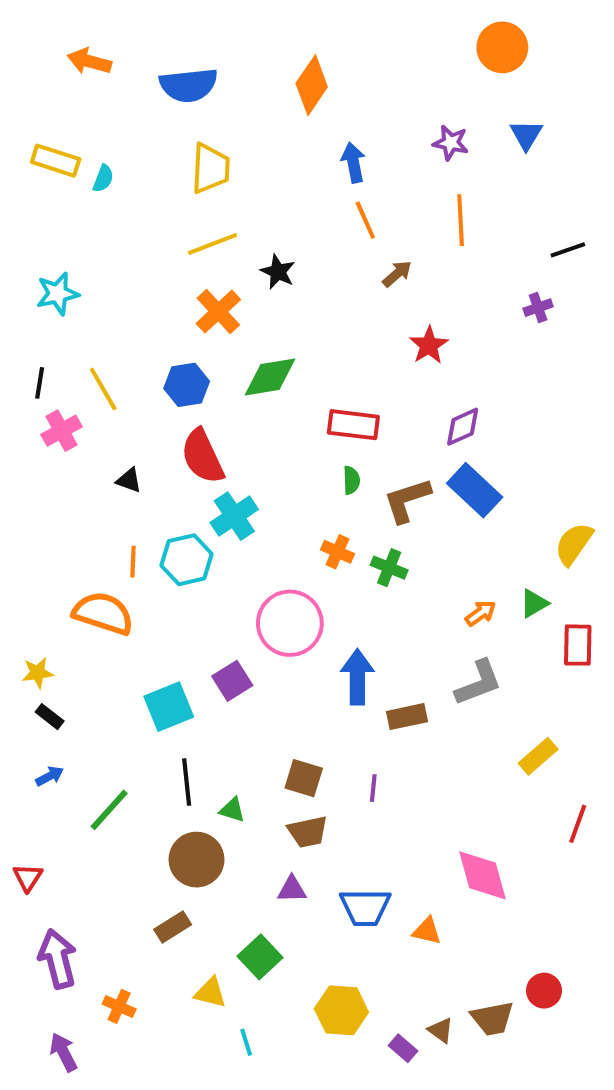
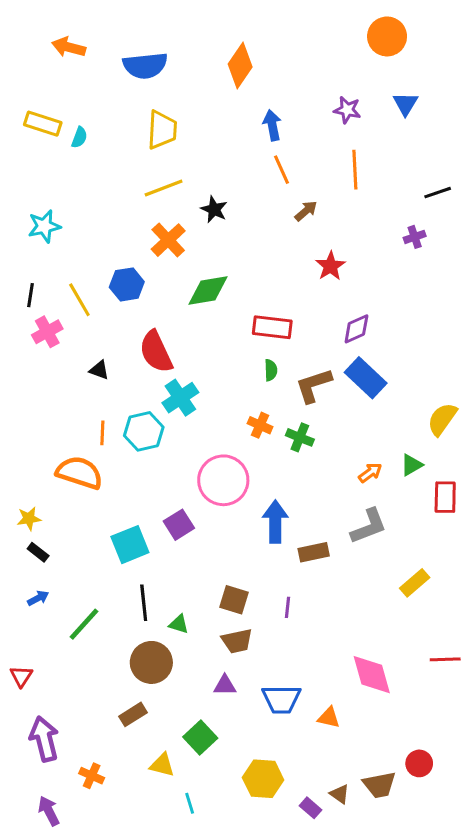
blue hexagon: (187, 385) -> (127, 284), moved
red line: (578, 824) -> (445, 659), moved, turned 68

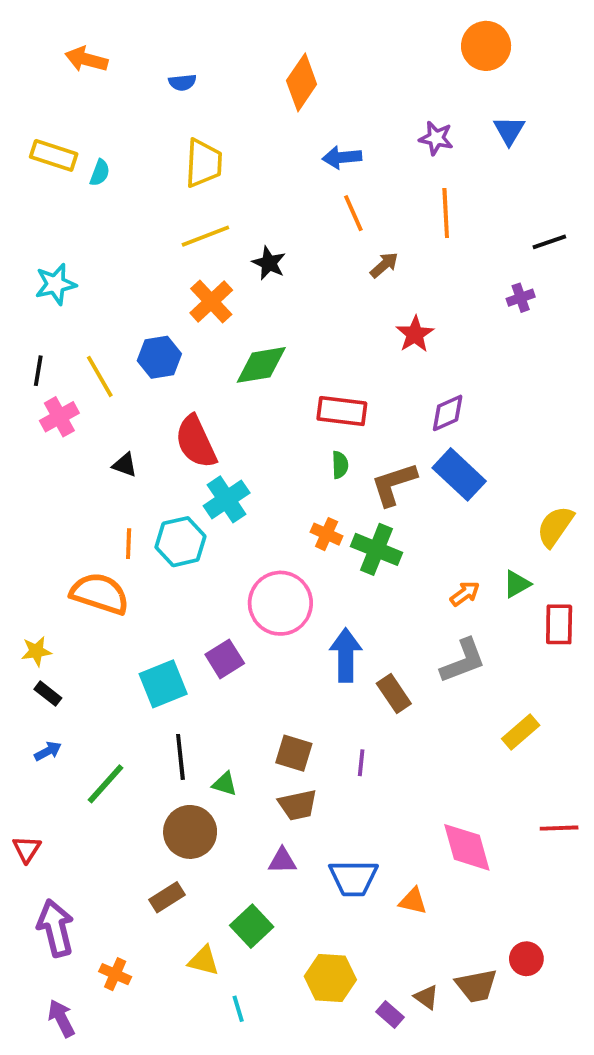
blue semicircle: (145, 66) -> (182, 82), size x0.5
blue arrow: (272, 125) -> (342, 157), turned -84
green cross: (300, 437) -> (376, 549), size x1.4
brown rectangle: (314, 552) -> (394, 694), turned 68

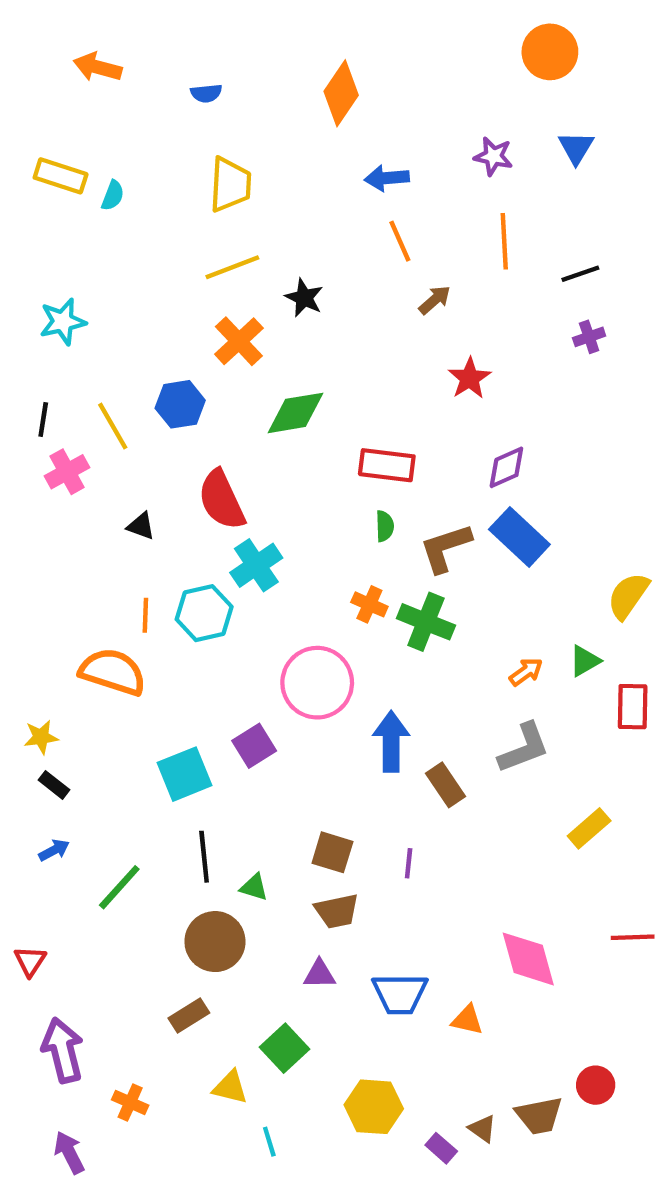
black line: (549, 242) -> (580, 274), moved

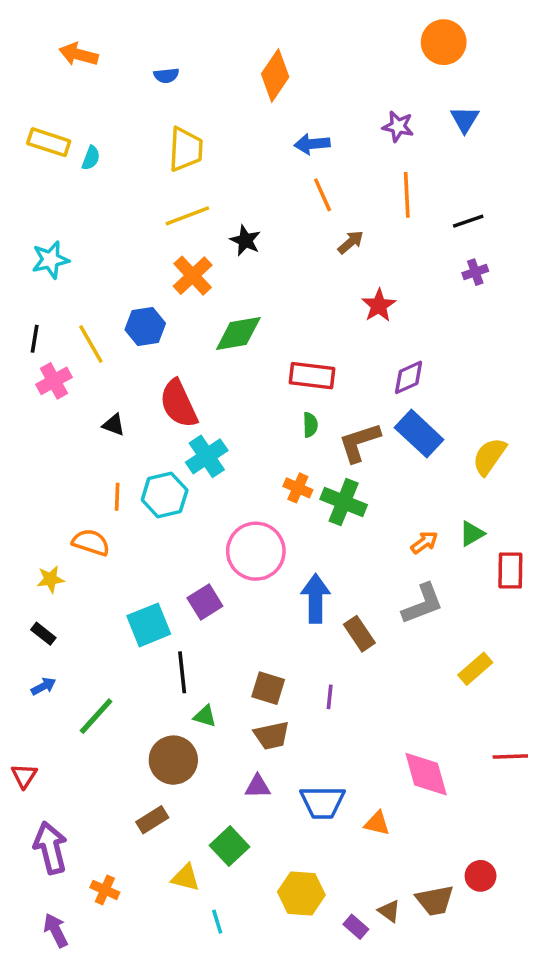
yellow semicircle: (628, 596) -> (489, 456), moved
orange semicircle: (113, 672) -> (91, 542), size x0.7
yellow star: (41, 737) -> (50, 579), moved
black line: (204, 857) -> (182, 672), moved

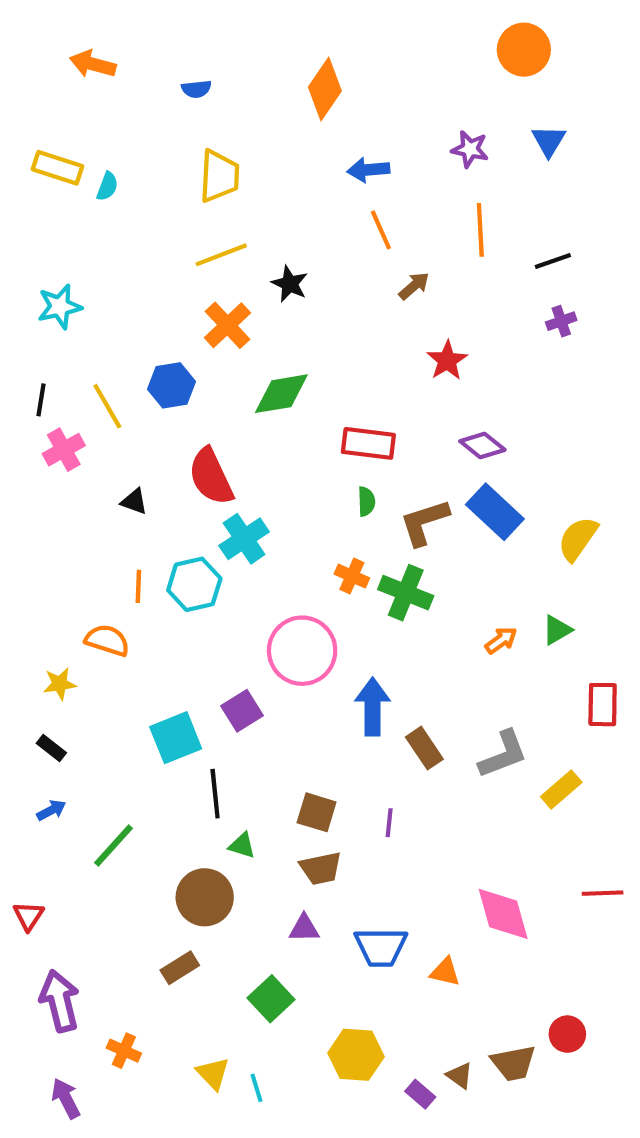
purple diamond: (409, 377) -> (482, 445), turned 63
red rectangle: (510, 570) -> (603, 705), moved
gray L-shape: (423, 604) -> (503, 754), moved
yellow triangle: (186, 878) -> (213, 1073), moved, turned 32

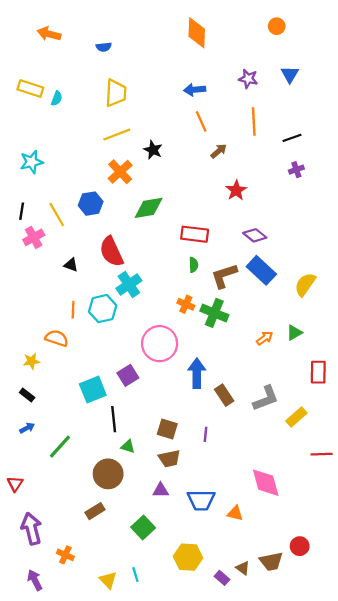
orange circle: (524, 50) -> (277, 26), size x0.6
orange diamond: (325, 89) -> (197, 33), moved, turned -32
red line: (603, 893) -> (322, 454), moved
yellow triangle: (213, 1073) -> (108, 580), moved

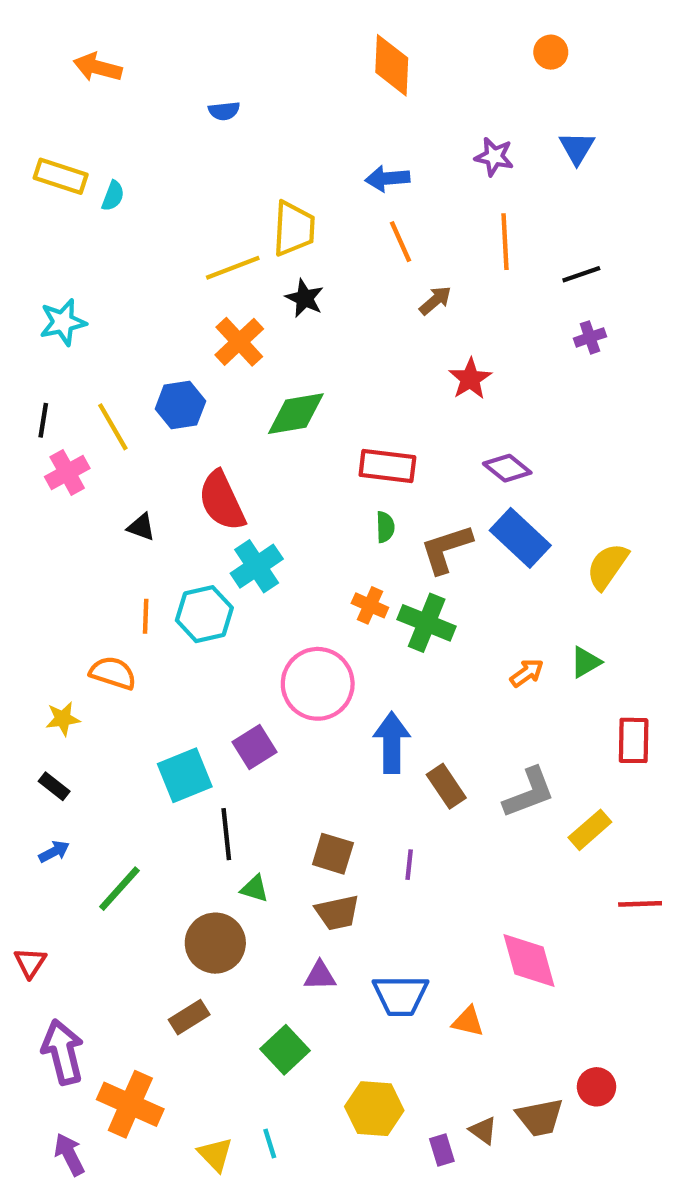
blue semicircle: (104, 47) -> (224, 111), moved
yellow trapezoid: (116, 93) -> (294, 229), moved
orange cross: (65, 555) -> (130, 1104), size x1.8
purple rectangle: (222, 578) -> (442, 1150), turned 32

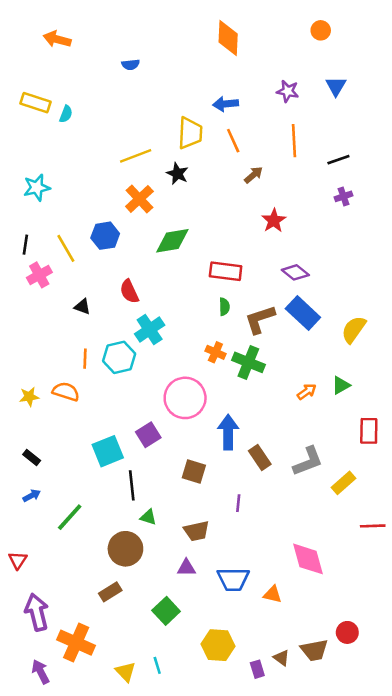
yellow trapezoid: (294, 229) -> (190, 133), moved
red semicircle: (222, 501) -> (129, 291), size x0.7
yellow star: (63, 719) -> (29, 397), moved
brown square: (333, 854) -> (194, 471), moved

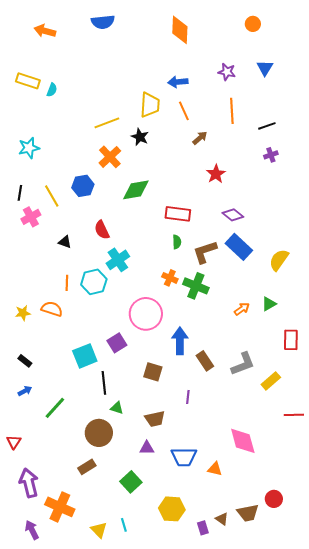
blue semicircle: (131, 65) -> (103, 22), moved, size x1.6

